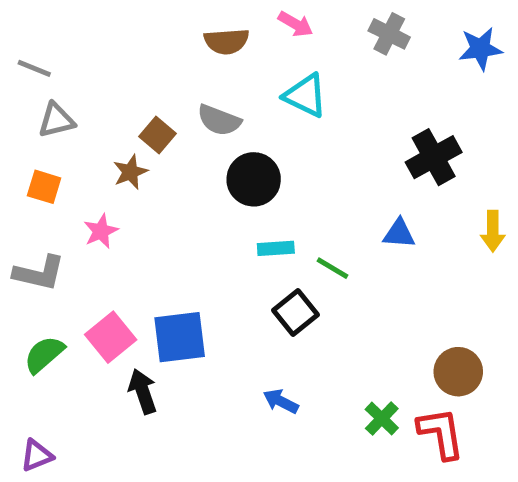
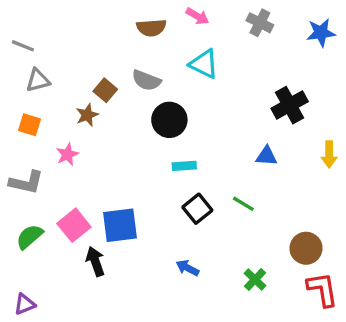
green line: (333, 268) -> (243, 204), moved
red L-shape: (441, 433) -> (322, 289), moved

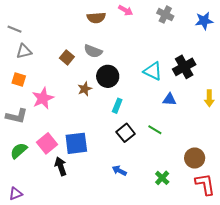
cyan triangle: (204, 64) -> (153, 71), moved
brown star: (87, 115) -> (85, 89), moved
pink star: (67, 154) -> (43, 98), size x1.5
cyan rectangle: (184, 166) -> (117, 106), turned -64

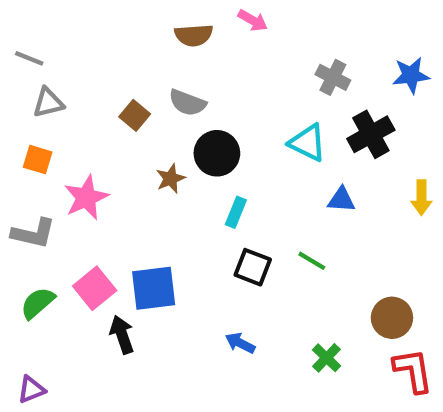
gray cross: (165, 15) -> (333, 77), moved
blue star: (204, 21) -> (411, 75), moved
black square: (126, 133) -> (253, 267), turned -30

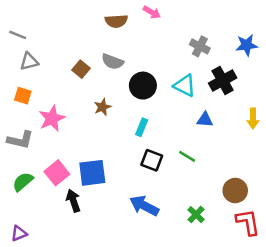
black circle: (217, 153) -> (143, 86), moved
blue arrow: (240, 343) -> (144, 206), size x1.6

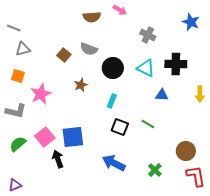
blue star: (247, 45) -> (191, 22), moved, turned 30
gray cross: (200, 46) -> (148, 35), moved
black cross: (223, 81) -> (176, 64), turned 30

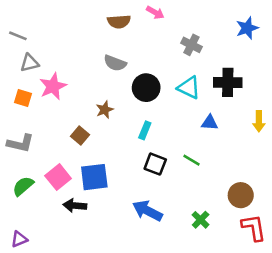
blue star: (191, 22) -> (247, 28), turned 30
brown square: (64, 55) -> (80, 136), moved
pink star: (41, 94) -> (53, 86), moved
black arrow: (58, 159) -> (75, 206), turned -66

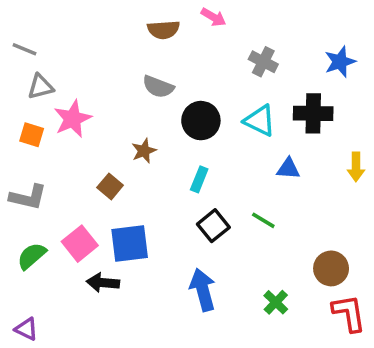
blue star: (247, 28) -> (340, 62), moved
black square: (155, 164) -> (213, 226), turned 30
blue arrow: (147, 211) -> (203, 290), turned 48
purple triangle: (19, 239) -> (26, 329), turned 48

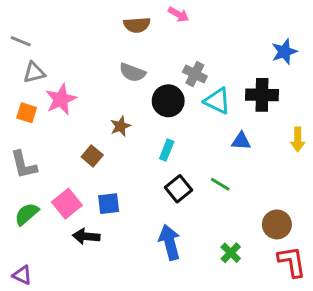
gray cross: (263, 62) -> (195, 74), moved
gray L-shape: (28, 197) -> (24, 165), turned 64
blue square: (130, 244) -> (109, 204), size x0.7

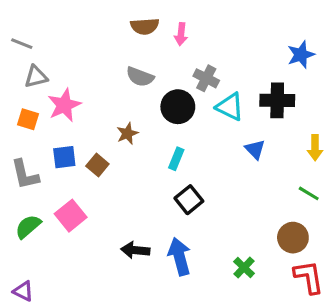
pink arrow: (179, 14) -> (181, 34), moved, turned 66
blue triangle: (241, 141) -> (255, 149), turned 42
green line: (220, 184) -> (309, 193), moved
blue square: (109, 204) -> (64, 157), moved
black arrow: (86, 236) -> (135, 250), moved

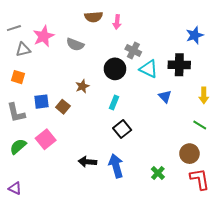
gray line: (22, 44) -> (14, 28), turned -40
gray semicircle: (140, 77) -> (75, 44), moved
pink star: (64, 105) -> (44, 36), moved

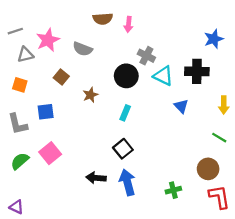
brown square: (63, 107) -> (61, 77), moved
black square: (122, 129) -> (123, 149), moved
green cross: (158, 173) -> (173, 190), turned 32

